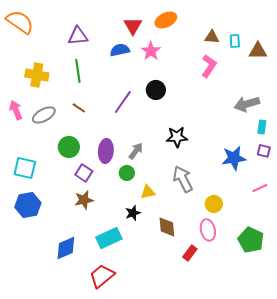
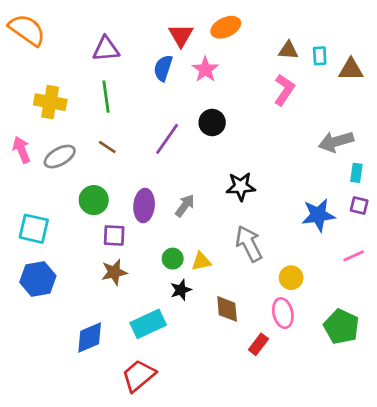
blue semicircle: (120, 50) -> (163, 68), turned -60
purple square: (84, 173) -> (114, 235), turned -30
green circle: (127, 173) -> (173, 259), moved

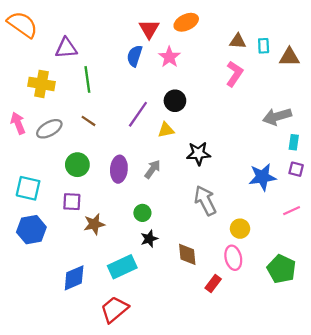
purple triangle: (106, 49) -> (66, 48), moved
purple square: (114, 235) -> (72, 202), moved
yellow triangle: (201, 261) -> (166, 130), moved

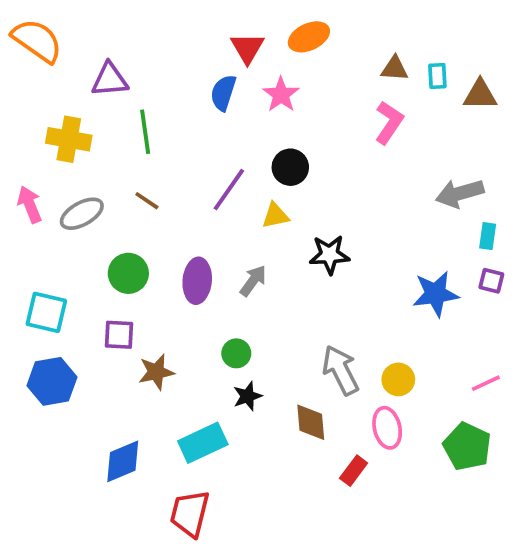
gray arrow: (205, 201) -> (341, 370), moved
pink line: (292, 211) -> (486, 383), moved
red trapezoid: (114, 309) -> (190, 513), turned -36

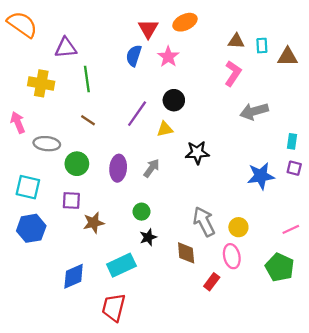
gray arrow: (460, 193) -> (254, 111), moved
gray ellipse: (82, 214) -> (47, 144), moved, turned 35

